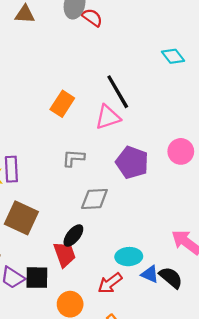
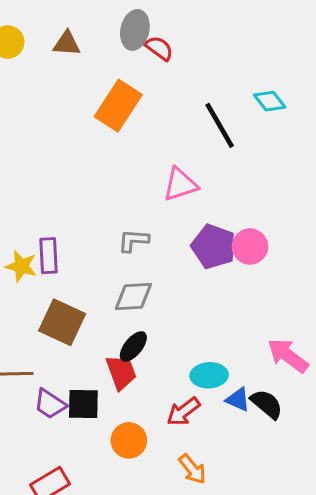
black line: (118, 92) -> (220, 125), moved
orange rectangle: (62, 104) -> (118, 106), moved, size x1.4
pink circle: (181, 151) -> (250, 247), moved
gray diamond: (94, 199) -> (133, 297), moved

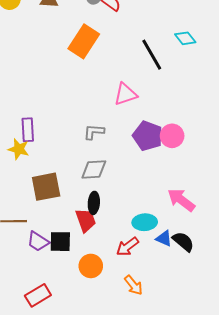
purple rectangle: (49, 256) -> (28, 130), moved
brown square: (62, 322) -> (46, 187), turned -36
black ellipse: (133, 346) -> (94, 203), turned -35
pink arrow: (288, 356) -> (181, 200), moved

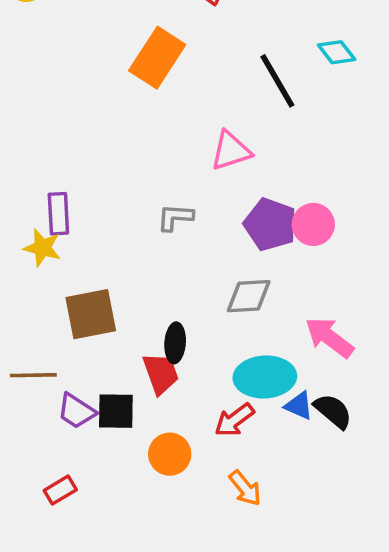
gray diamond: (94, 169) -> (249, 296), moved
cyan ellipse: (145, 222) -> (265, 377), size x1.4
red rectangle: (38, 295) -> (60, 490), moved, size x0.7

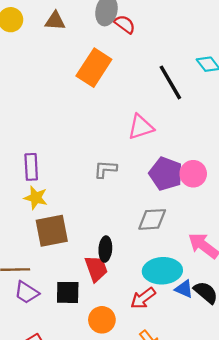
yellow star: (42, 248) -> (36, 198), moved
purple trapezoid: (76, 411) -> (27, 292), moved

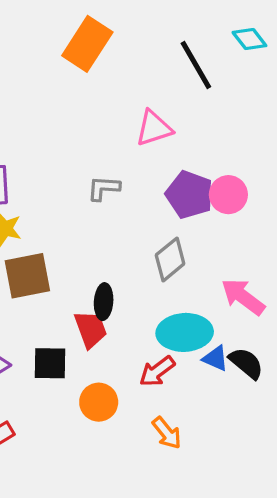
gray diamond: (152, 219) -> (170, 259), turned -36

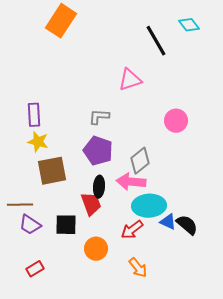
orange rectangle: (87, 44) -> (61, 21), moved
purple pentagon: (189, 195) -> (98, 151), moved
pink arrow: (243, 297) -> (131, 182), moved, turned -32

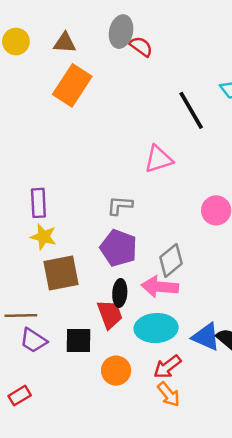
cyan ellipse: (149, 206) -> (156, 328), moved
blue triangle: (168, 222) -> (206, 337), size x1.4
red arrow: (132, 230) -> (167, 367), moved
red rectangle: (35, 269) -> (20, 396), moved

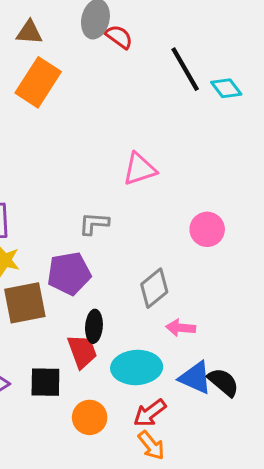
black line: (191, 110) -> (185, 69), moved
purple pentagon: (119, 248) -> (69, 273), moved, turned -30
pink arrow: (160, 287) -> (181, 328), moved, size x0.7

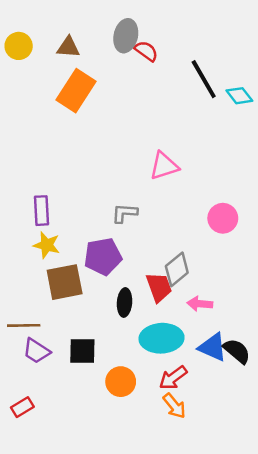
red trapezoid: (82, 351) -> (159, 287), moved

